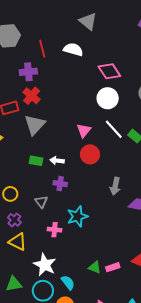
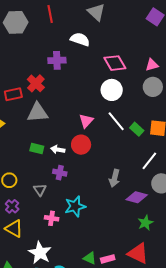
red line: (42, 49) -> (50, 14), moved
purple cross: (28, 72) -> (57, 60), moved
gray triangle: (35, 125) -> (37, 113), turned 40
red circle: (90, 154) -> (81, 145), moved

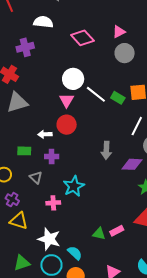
white circle: (112, 90) -> (73, 79), moved
green rectangle: (37, 149) -> (24, 151), moved

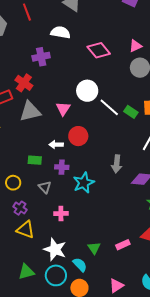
pink triangle: (67, 100) -> (63, 109), moved
cyan star: (74, 186) -> (84, 183), moved
green triangle: (99, 234) -> (94, 248), moved, turned 40

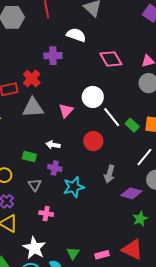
red circle: (78, 136) -> (93, 141), moved

